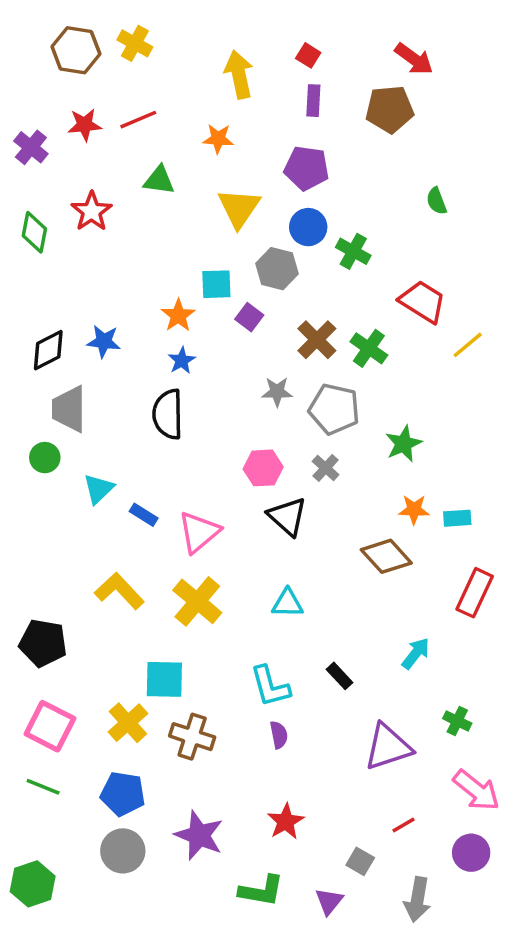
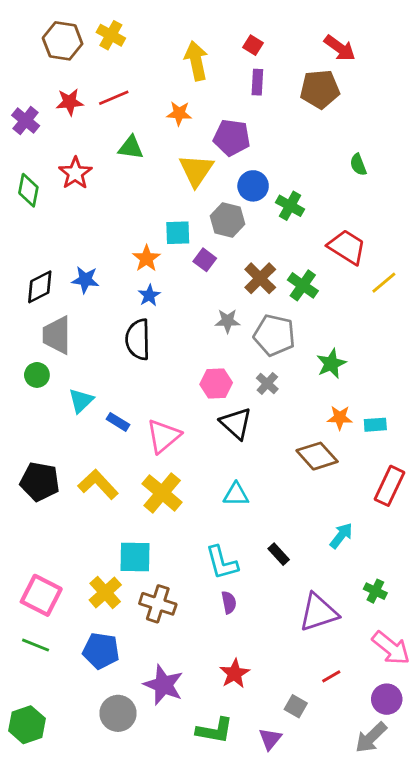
purple pentagon: (306, 168) -> (232, 138), moved
black pentagon: (43, 643) -> (40, 482), moved
gray circle: (123, 851) -> (118, 713), moved
gray arrow: (417, 899) -> (371, 738), moved, turned 36

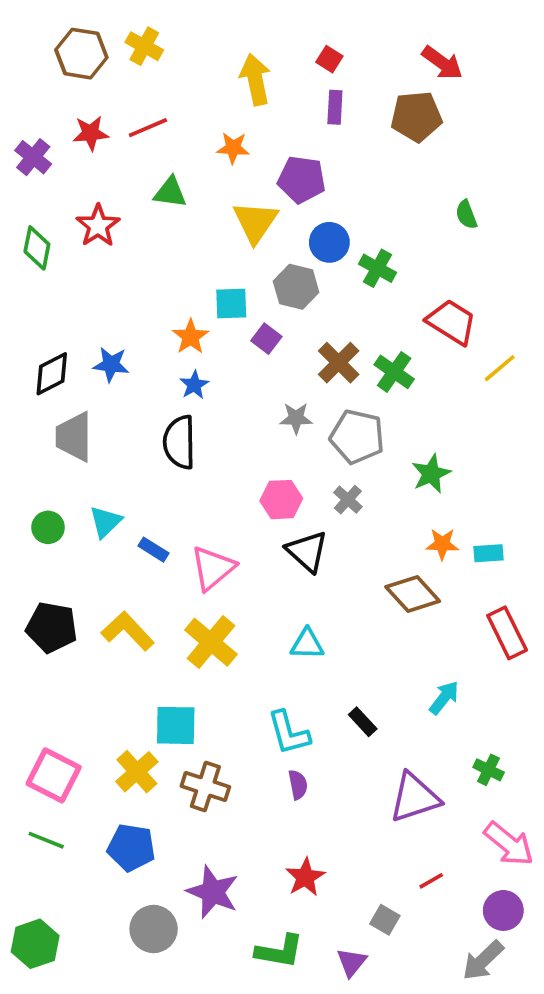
green circle: (37, 375) -> (48, 527), moved
red rectangle: (390, 486) -> (507, 633), turned -51

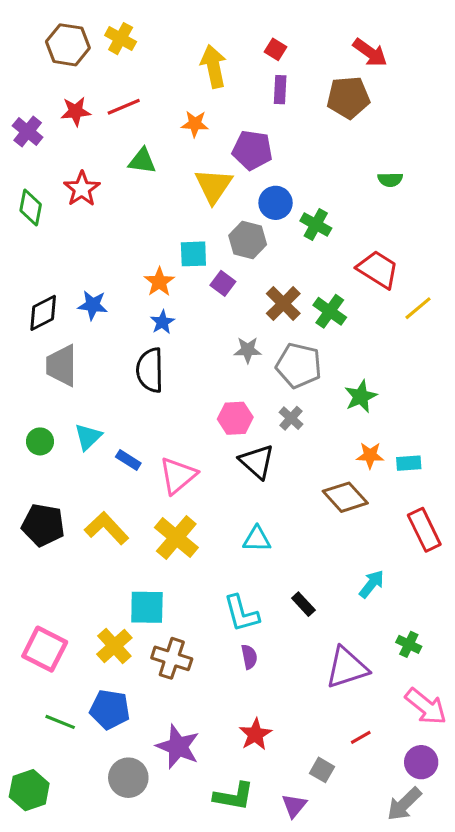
green semicircle: (466, 215) -> (390, 180), turned -70
green line: (46, 840) -> (60, 722), moved

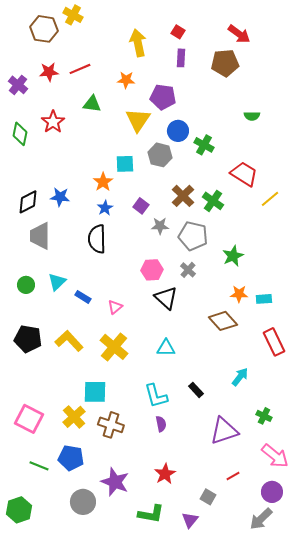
yellow cross: (121, 39) -> (73, 15), moved
purple square: (223, 283) -> (141, 206), moved
pink triangle: (178, 476) -> (115, 307), size x0.6

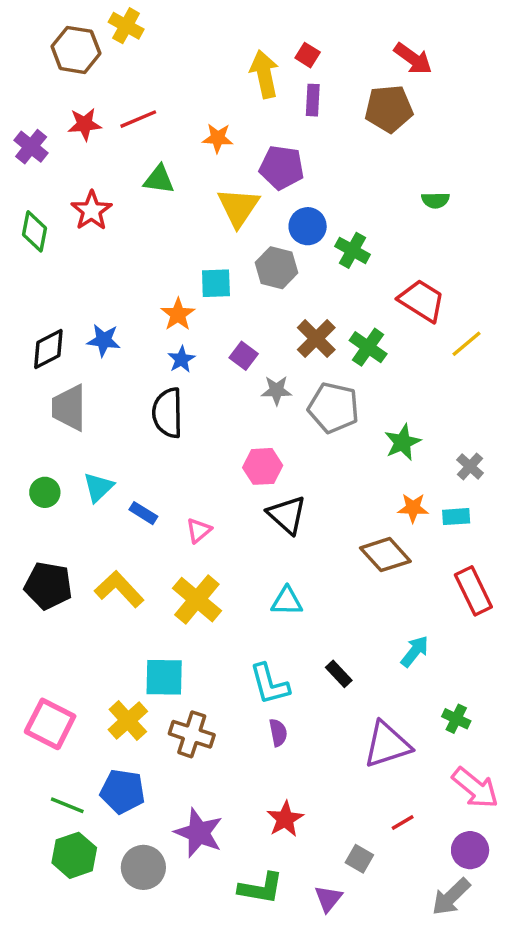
yellow arrow: (138, 43) -> (264, 74), moved
gray cross: (188, 270) -> (470, 466), moved
green hexagon: (19, 510) -> (74, 855), moved

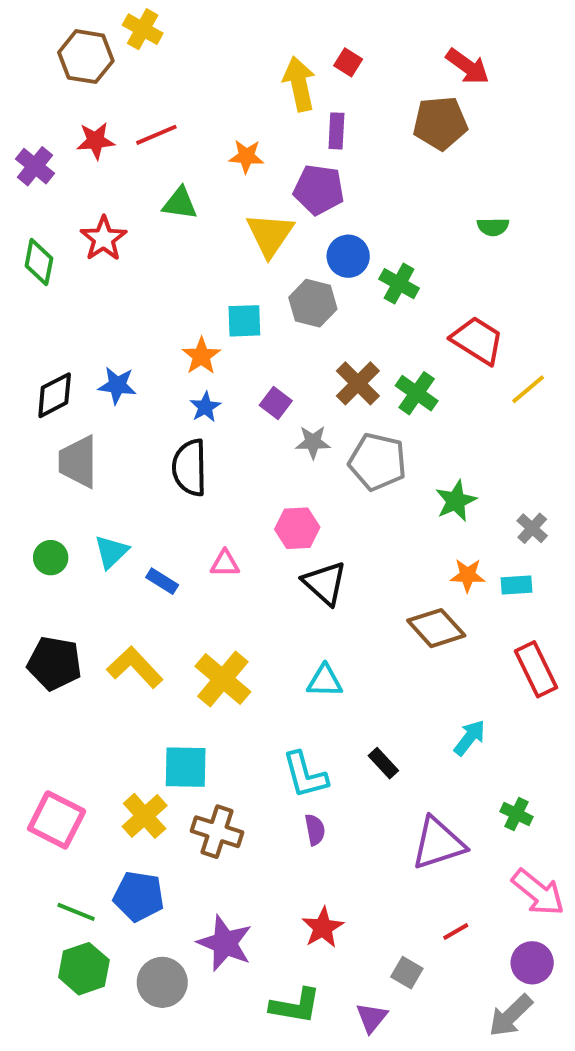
purple rectangle: (313, 100) -> (336, 131), moved
pink triangle: (199, 530) -> (225, 563), moved, turned 40

